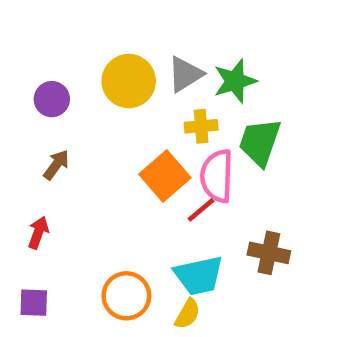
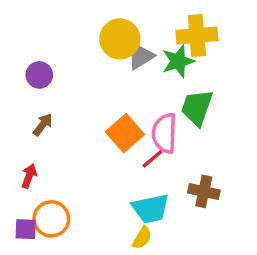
yellow circle: (129, 81) -> (120, 39), moved
yellow cross: (201, 126) -> (197, 36), moved, size x1.6
orange circle: (126, 296) -> (51, 219), moved

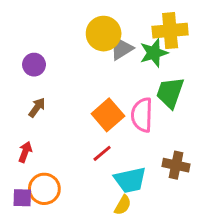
red line: (152, 159) -> (102, 153), moved

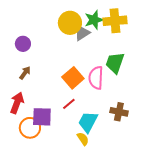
green star: (154, 53) -> (94, 20), moved
red arrow: (25, 152) -> (17, 103), size x1.5
cyan trapezoid: (130, 180) -> (88, 122), turned 130
purple square: (22, 198) -> (42, 117), moved, size x1.5
yellow semicircle: (123, 205) -> (83, 139), turned -64

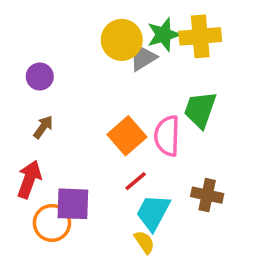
red line: (69, 104) -> (136, 181), moved

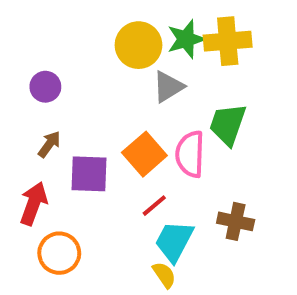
gray triangle: (143, 57) -> (168, 87), moved
purple square: (73, 204) -> (89, 174), moved

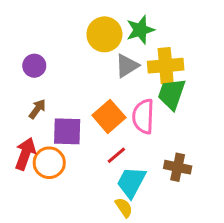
yellow cross: (228, 41) -> (166, 66), moved
orange circle: (59, 253) -> (49, 163), moved

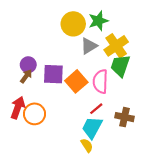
purple circle: (34, 66) -> (28, 65), moved
yellow cross: (166, 66) -> (116, 46), turned -30
purple square: (67, 131) -> (53, 74), moved
red line: (116, 155) -> (96, 109), moved

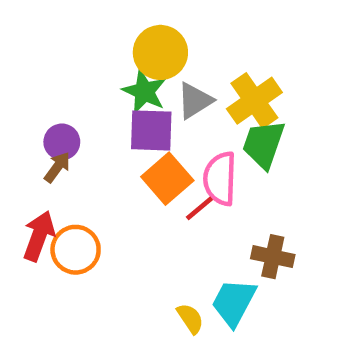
green star: (98, 21) -> (144, 91), moved, turned -30
purple square: (53, 74) -> (151, 130), moved
red line: (96, 109) -> (199, 208), moved
cyan trapezoid: (92, 128) -> (234, 302), moved

